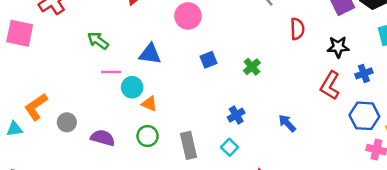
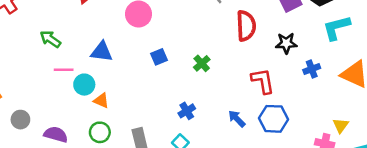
red semicircle: (297, 29) -> (246, 26), size x1.4
red L-shape: (330, 85) -> (263, 81), moved, turned 140
blue hexagon: (364, 116) -> (273, 119), moved

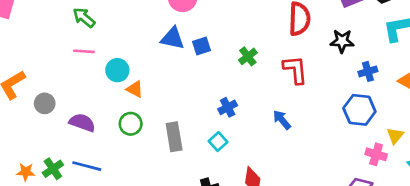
blue triangle: (102, 52) -> (173, 38), moved
pink line: (64, 70) -> (84, 51), moved
red L-shape: (263, 81) -> (295, 70), moved
blue hexagon: (273, 119) -> (359, 110), moved

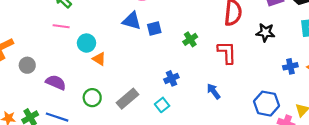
blue cross: (368, 71) -> (290, 66), moved
blue hexagon: (359, 110) -> (266, 104), moved
green circle: (131, 124) -> (92, 98), moved
gray rectangle: (174, 137) -> (128, 99), turned 55

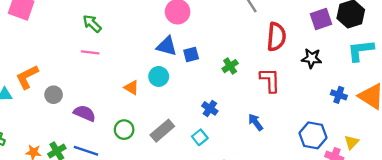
cyan circle: (86, 43) -> (159, 76), moved
blue cross: (290, 66) -> (339, 95), turned 32
blue cross: (171, 78) -> (210, 108), turned -32

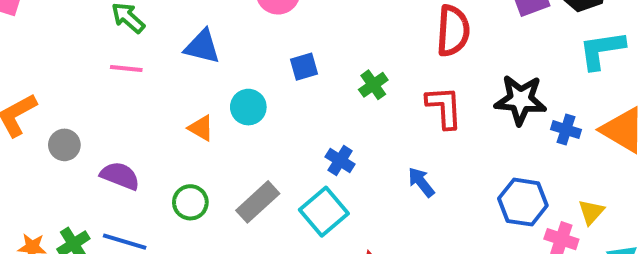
blue triangle: (167, 46) -> (202, 47), moved
black star: (312, 58) -> (520, 100), moved, size x1.4
cyan square: (200, 137) -> (324, 212), size x1.6

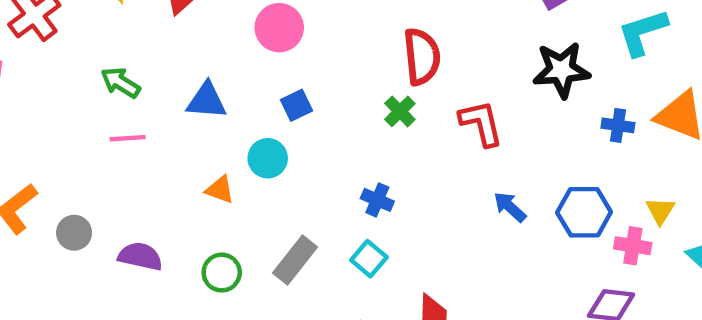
red semicircle: (453, 31) -> (422, 57), moved
blue square: (304, 67) -> (296, 105), moved
black star: (520, 100) -> (561, 70), moved
blue arrow: (421, 182) -> (510, 207), moved
cyan square: (324, 212) -> (369, 259), size x0.7

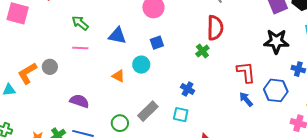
red L-shape: (481, 123) -> (246, 72), moved
blue hexagon: (584, 212) -> (276, 90), moved
gray circle: (74, 233) -> (50, 67), moved
cyan square: (369, 259) -> (181, 115), turned -35
green circle: (222, 273) -> (120, 123), moved

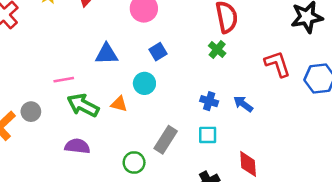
green arrow: (80, 23) -> (83, 105), moved, size x1.4
blue arrow: (246, 99) -> (243, 104), moved

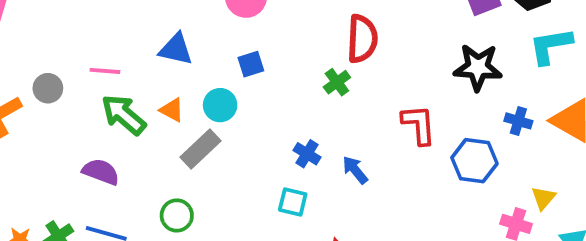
orange triangle: (119, 104) -> (172, 110), moved
gray circle: (31, 112) -> (48, 88), moved
gray rectangle: (166, 140) -> (200, 149), moved

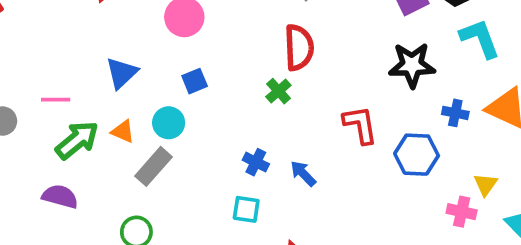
cyan L-shape: (551, 46) -> (480, 38), turned 84
blue triangle: (176, 49) -> (122, 73), turned -51
green arrow: (124, 115) -> (77, 140), turned 105

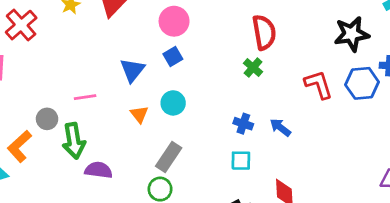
blue square: (195, 81) -> (173, 57), moved
orange triangle: (123, 131) -> (139, 114), turned 36
green arrow: (77, 140) -> (74, 141), moved, turned 128
blue hexagon: (417, 155) -> (362, 83), moved
gray rectangle: (154, 166) -> (169, 157), moved

